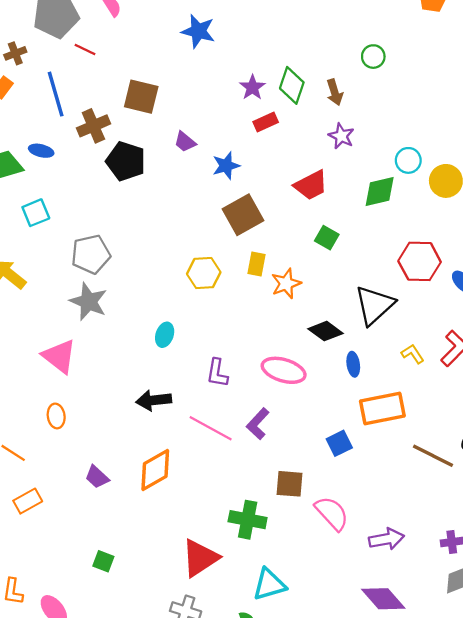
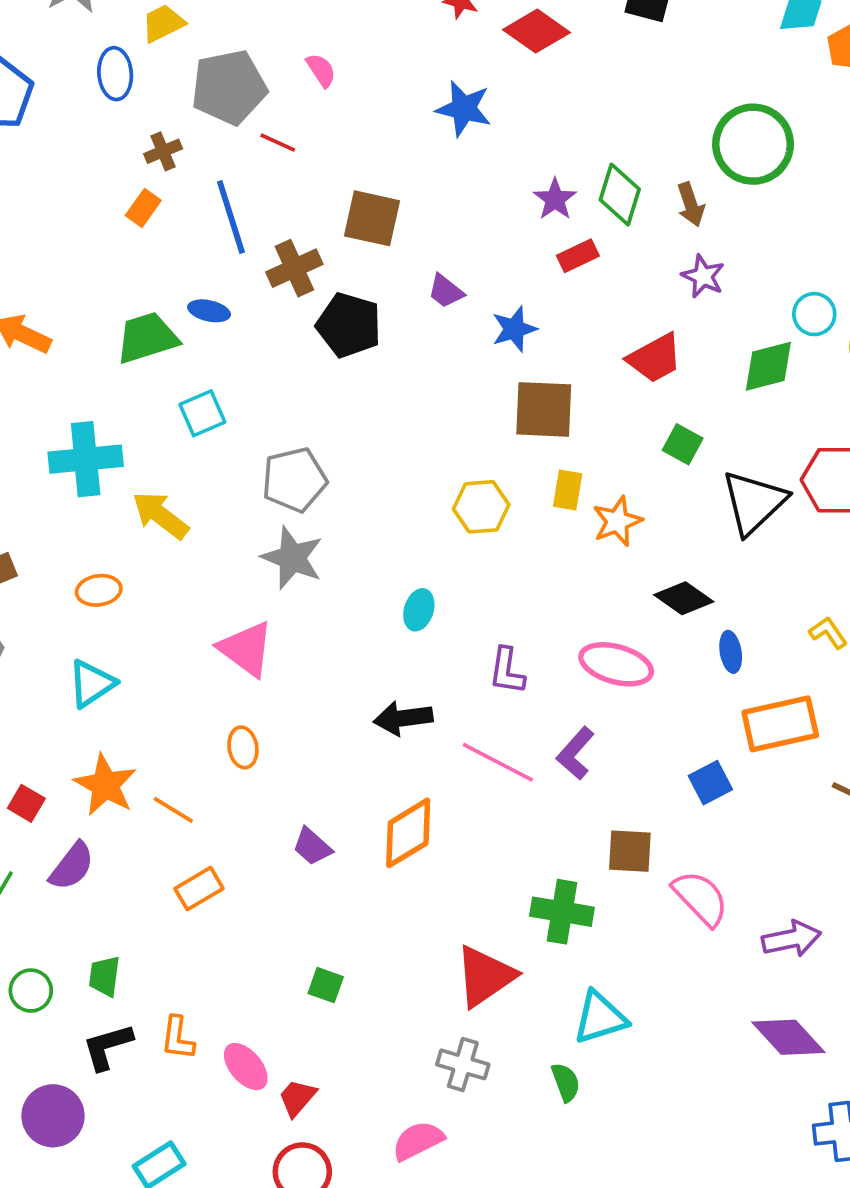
green circle: (373, 57) -> (753, 144), size x2.0
brown square: (243, 215) -> (544, 409), turned 33
black triangle: (374, 305) -> (754, 502), moved

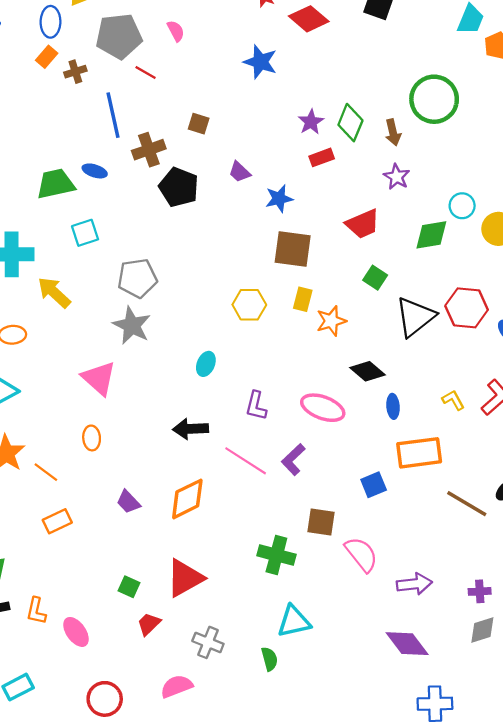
orange rectangle: (143, 208) -> (47, 57), moved
brown square: (372, 218) -> (199, 124), size x0.6
red triangle: (485, 976) -> (185, 578), moved
red trapezoid: (297, 1098) -> (149, 624), moved

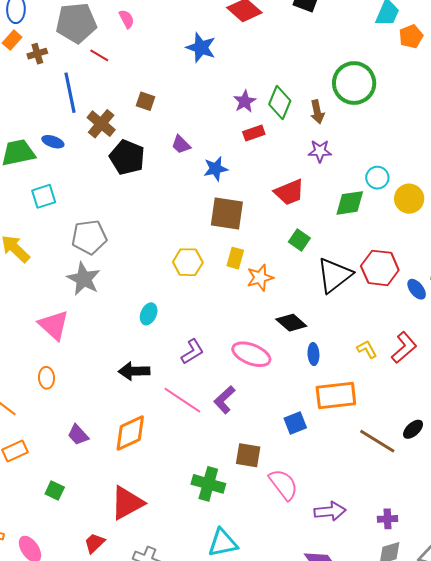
brown cross: (149, 150) -> (101, 124), turned -32
purple star: (397, 177) -> (320, 151), turned -30
purple L-shape: (256, 406) -> (192, 352), turned -136
green square: (129, 587) -> (55, 490), moved

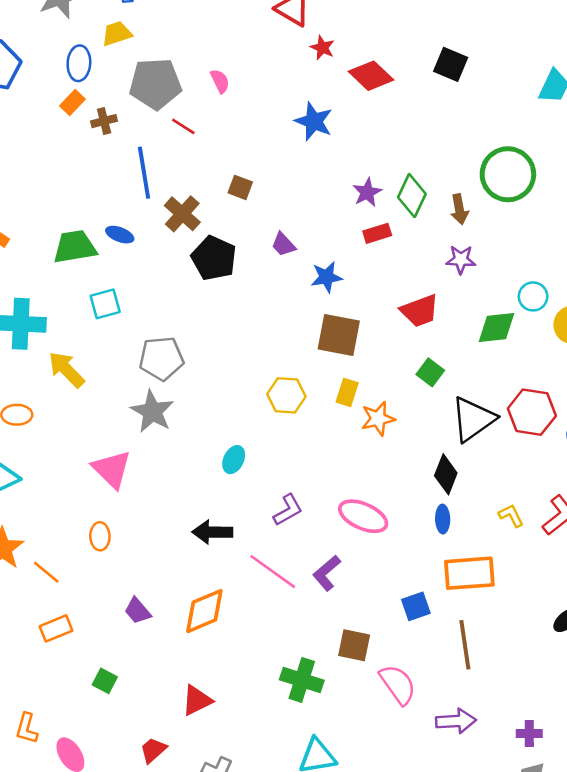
black diamond: (291, 323) -> (446, 474), moved, turned 68
brown line: (377, 441) -> (465, 645), moved, turned 48
red triangle: (127, 503) -> (197, 700), size x0.7

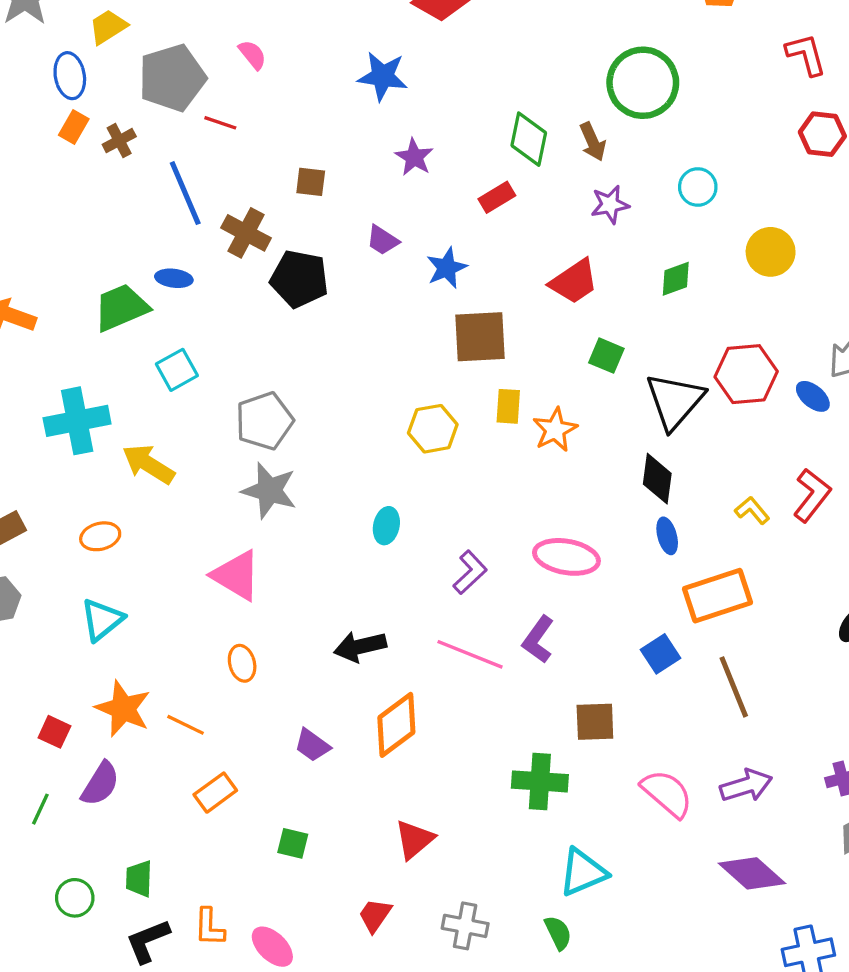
purple star: (367, 192) -> (414, 157), moved
cyan circle: (533, 296) -> (698, 187), moved
green diamond: (496, 328) -> (676, 279), size x0.7
black arrow: (212, 532) -> (360, 646), moved
pink semicircle: (398, 684) -> (667, 793), moved

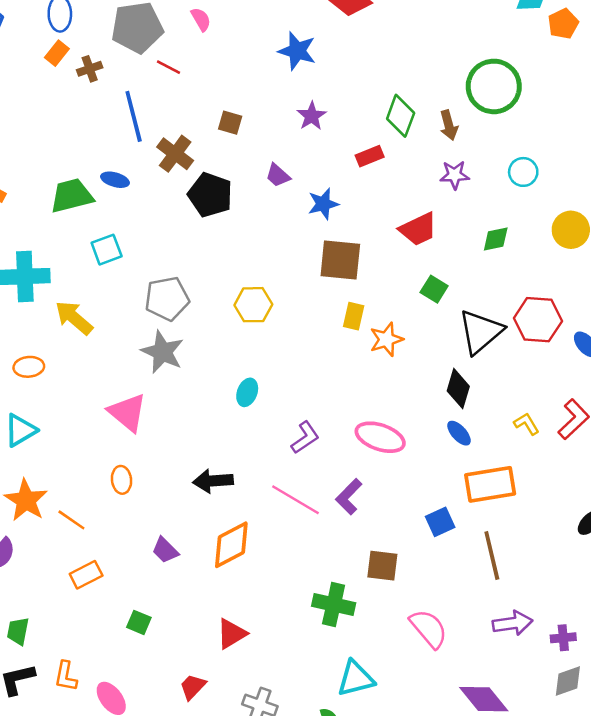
yellow hexagon: (433, 429) -> (253, 305), moved
blue ellipse: (667, 536) -> (459, 433), turned -36
purple arrow: (746, 786) -> (513, 623), moved

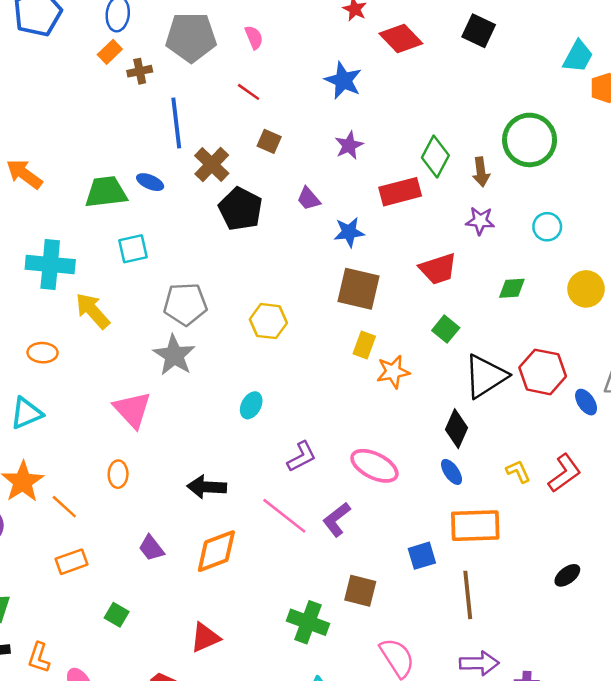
red line: (169, 67) -> (249, 92), moved
red rectangle: (370, 156) -> (400, 192), size x1.5

